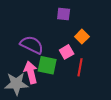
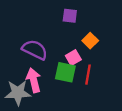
green square: (47, 65) -> (65, 72), moved

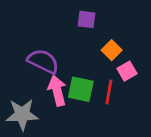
pink square: (73, 58) -> (127, 71), moved
pink arrow: (34, 80) -> (57, 91), moved

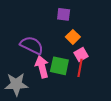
orange square: (112, 50) -> (73, 37), moved
pink square: (127, 71) -> (81, 54), moved

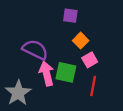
red line: (80, 68) -> (93, 86), moved
gray star: (16, 84) -> (18, 93), turned -30

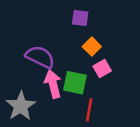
red line: (93, 86) -> (89, 110), moved

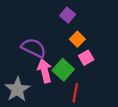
purple square: (80, 18) -> (68, 15), turned 32
green square: (75, 83) -> (63, 70), turned 30

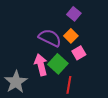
purple square: (68, 15) -> (74, 14), moved
purple semicircle: (34, 48) -> (50, 38), moved

